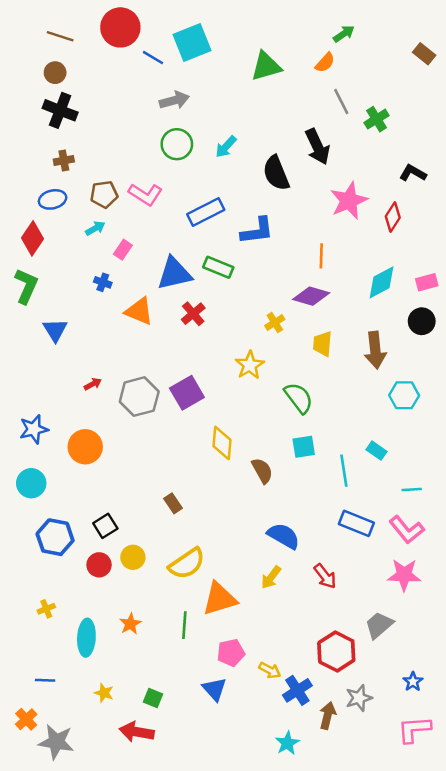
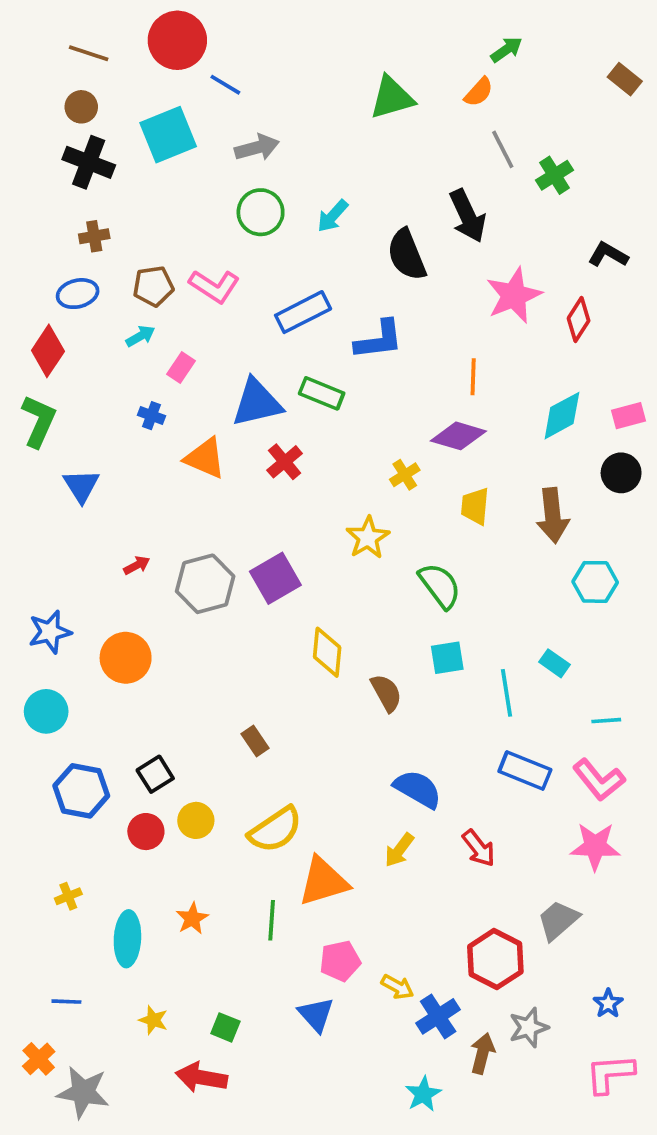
cyan square: (192, 42) -> (168, 135), moved

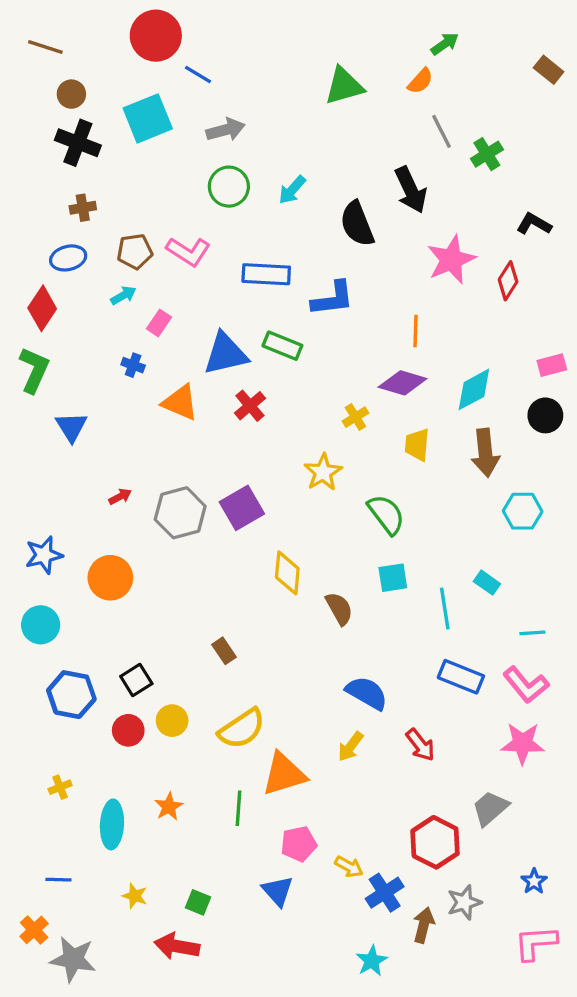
brown line: (89, 53) -> (45, 47), moved
blue rectangle: (303, 312) -> (266, 274), turned 30
cyan diamond: (562, 416) -> (474, 389), moved

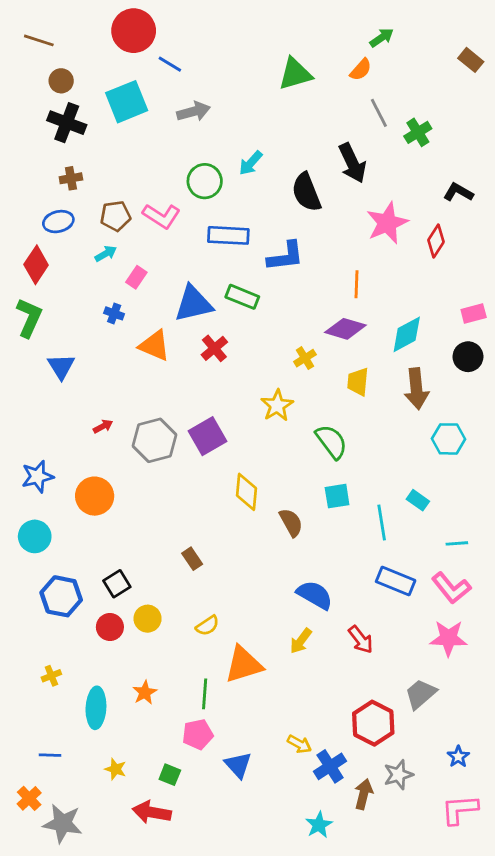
green circle: (229, 187) -> (205, 181), moved
yellow semicircle: (242, 729) -> (207, 626), size x0.6
pink pentagon: (299, 844) -> (198, 734), moved

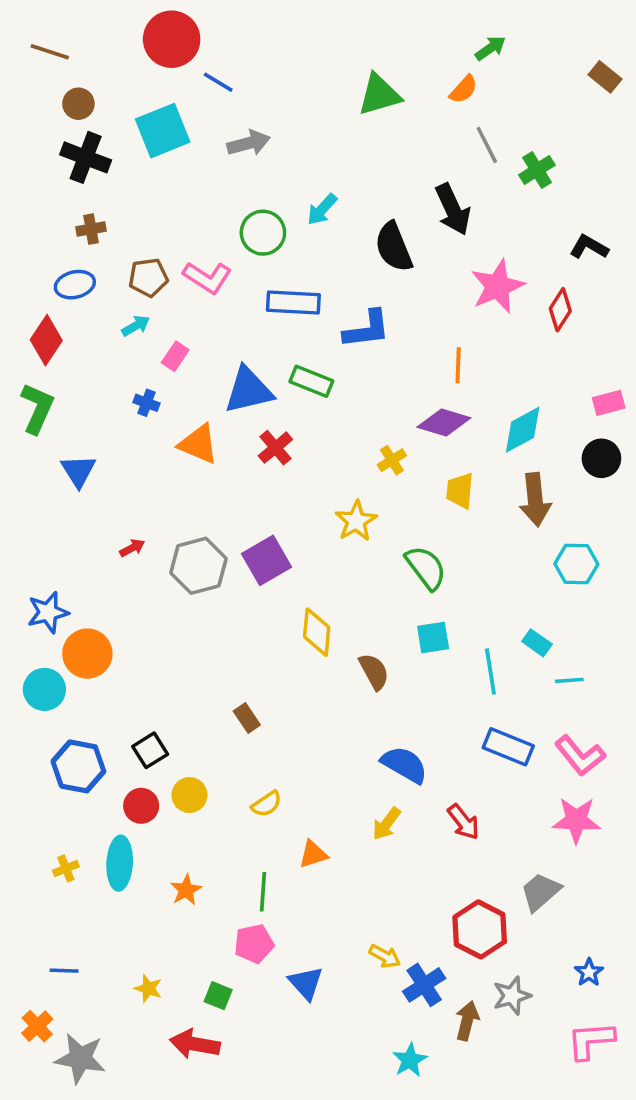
orange circle: (95, 496) -> (87, 654), moved
cyan line: (457, 543) -> (569, 680), moved
orange triangle: (244, 665) -> (313, 854), size x0.6
cyan ellipse: (96, 708) -> (120, 863), moved

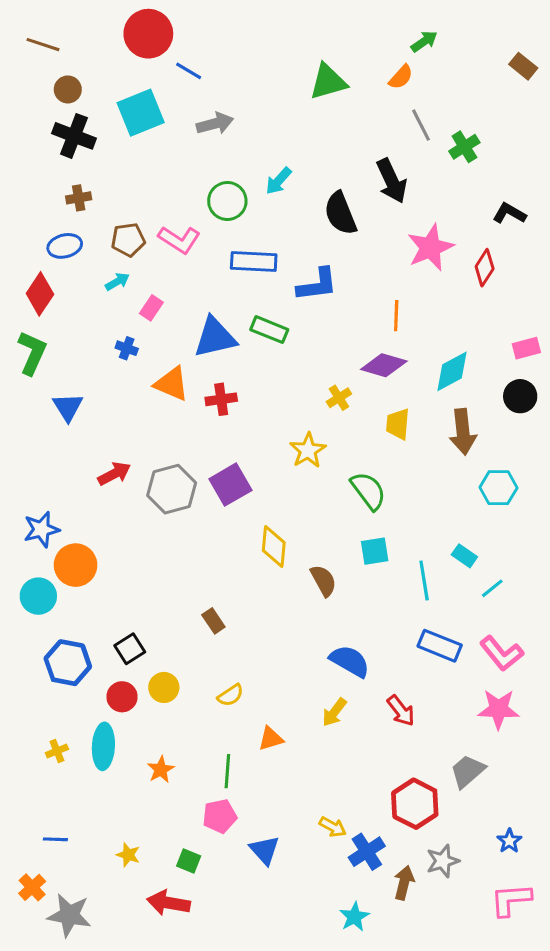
red cross: (275, 448) -> (221, 399), moved, turned 32
red arrow: (132, 548) -> (114, 474), size x1.5
cyan line: (569, 680) -> (492, 588), turned -35

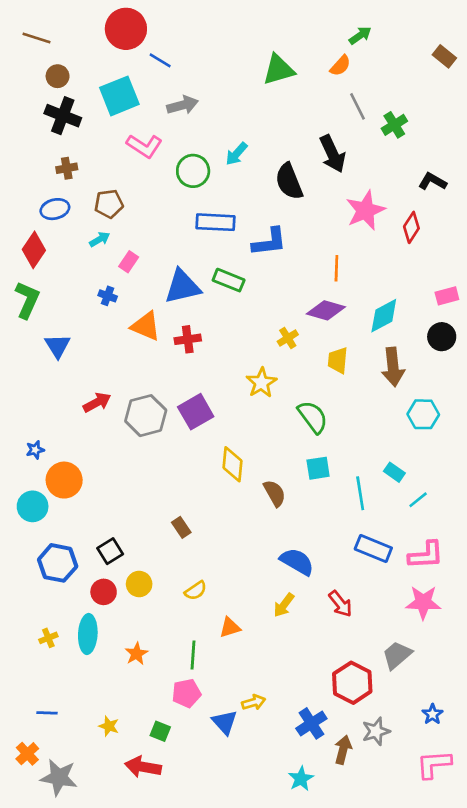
pink L-shape: (179, 240) -> (144, 146), moved
blue star: (41, 529) -> (35, 450), size x0.6
pink L-shape: (502, 653) -> (426, 555), turned -54
yellow arrow: (333, 827) -> (254, 702), moved, turned -45

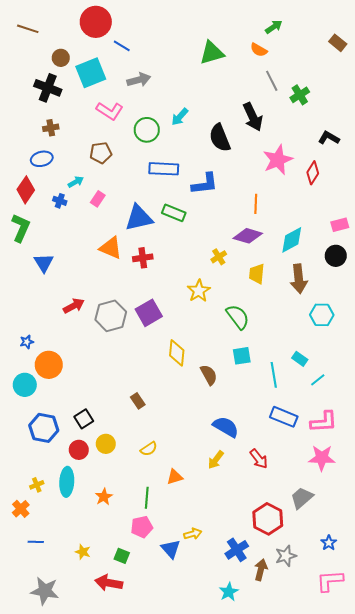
orange semicircle: (340, 66) -> (259, 50), turned 78
brown circle: (58, 76) -> (61, 58), moved
brown pentagon: (109, 204) -> (101, 153), moved
blue cross: (108, 296) -> (60, 201), moved
orange cross: (27, 754) -> (21, 509), moved

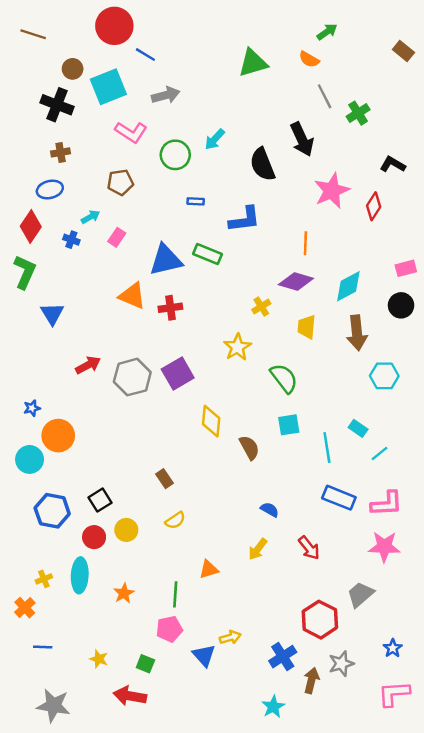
blue rectangle: (164, 169) -> (196, 201), size x0.5
blue semicircle: (226, 427) -> (270, 510), size x0.6
yellow semicircle: (149, 449) -> (175, 520), moved

